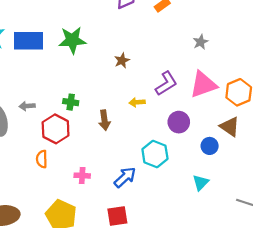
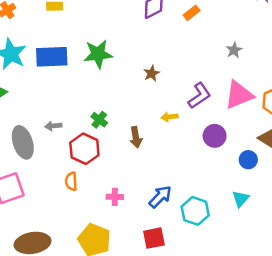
green cross: (71, 102) -> (99, 120), turned 32
cyan hexagon: (155, 154) -> (195, 211), moved

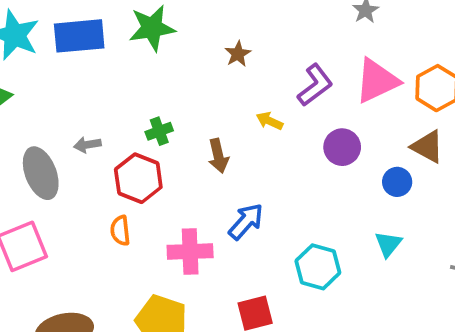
yellow arrow: (169, 117) -> (270, 121), turned 35
green cross: (99, 120) -> (159, 131), turned 35
pink cross: (115, 197) -> (190, 251), size x1.6
blue arrow: (160, 197) -> (246, 222), moved

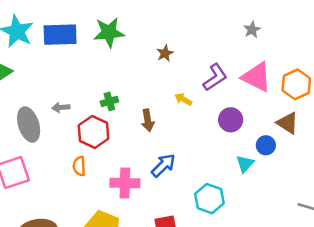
pink triangle: (377, 81) -> (257, 77), turned 48
cyan triangle: (388, 244) -> (245, 164), moved

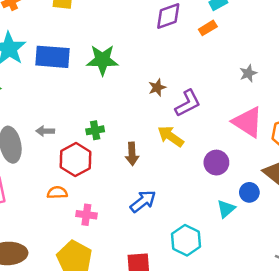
purple L-shape: (215, 77) -> (188, 103), moved
yellow arrow: (183, 99) -> (171, 136), size x1.5
orange semicircle: (79, 166) -> (57, 193), turned 84
pink cross: (125, 183) -> (86, 215), moved, size x0.7

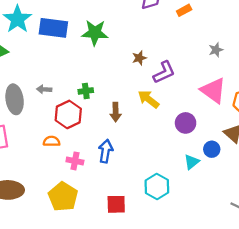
blue arrow: (143, 201) -> (106, 151), moved, turned -45

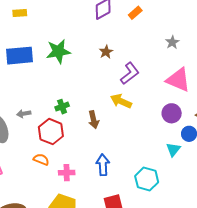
brown star: (139, 58) -> (106, 52), moved
purple circle: (186, 123) -> (172, 113), moved
orange semicircle: (52, 141) -> (41, 159), turned 35
blue arrow: (106, 151) -> (103, 165), moved

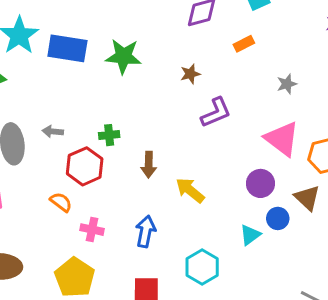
orange rectangle: (135, 13) -> (244, 44), moved
yellow arrow: (121, 101) -> (190, 190), moved

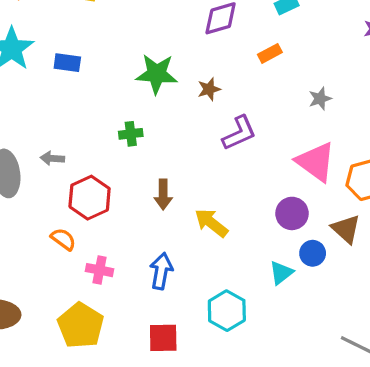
blue rectangle: (67, 48) -> (67, 63), size x0.6
green star: (123, 56) -> (157, 74), moved
green cross: (109, 135) -> (131, 134), moved

